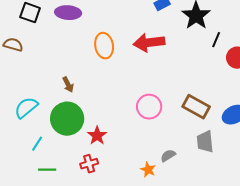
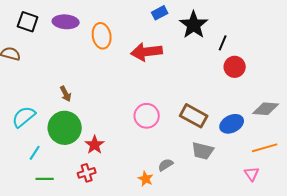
black line: (216, 40) -> (223, 43), moved
orange ellipse: (104, 46) -> (102, 36), moved
gray trapezoid: (205, 142) -> (203, 151), turned -70

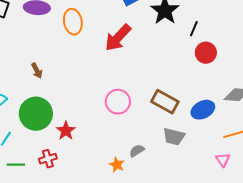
red arrow: (147, 52) -> (118, 38), turned -40
brown arrow: (66, 94) -> (37, 71), moved
red cross: (87, 173) -> (48, 159), moved

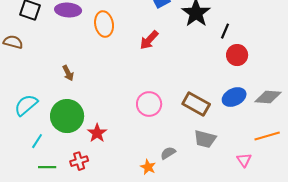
red arrow: (118, 38) -> (149, 40), size x0.7
blue ellipse: (203, 110) -> (234, 97), moved
pink triangle: (223, 160) -> (244, 160), moved

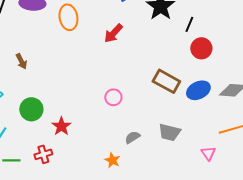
brown arrow: (68, 73) -> (21, 61), moved
pink circle: (149, 104) -> (113, 97), size x0.7
brown rectangle: (196, 104) -> (166, 81), moved
green circle: (67, 116) -> (31, 109), size x0.7
gray semicircle: (168, 153) -> (132, 137), moved

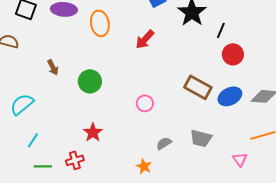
green circle: (31, 109) -> (90, 81), moved

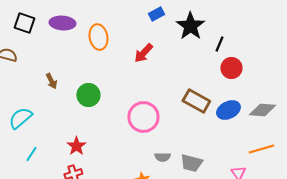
pink circle: (145, 103) -> (143, 117), size x1.8
red star: (93, 132) -> (76, 146), moved
gray trapezoid: (201, 138) -> (191, 163), moved
gray semicircle: (164, 143) -> (162, 157), turned -147

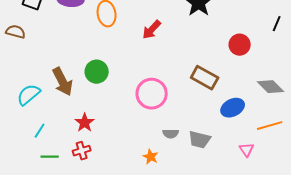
black line: (219, 44) -> (277, 24), moved
brown arrow: (51, 81) -> (63, 82), moved, size x1.8
blue ellipse: (228, 110) -> (233, 108), moved
gray diamond: (262, 110) -> (271, 87), turned 40

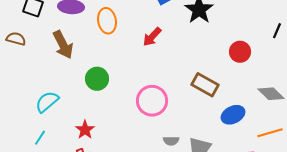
brown arrow: (63, 82) -> (63, 45), moved
cyan semicircle: (29, 95) -> (47, 102), moved

